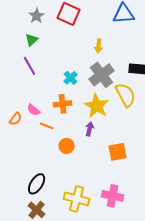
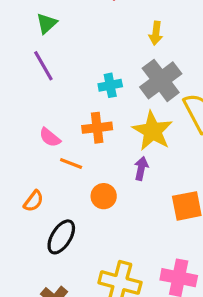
cyan cross: (71, 78) -> (110, 85), turned 32
orange semicircle: (16, 119) -> (34, 201), moved
black ellipse: (37, 184) -> (61, 237), moved

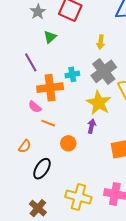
green triangle: (47, 23) -> (50, 37), moved
orange cross: (97, 128) -> (50, 88), moved, size x1.4

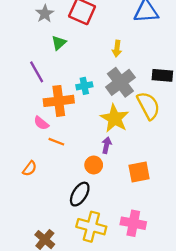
orange circle: (68, 143) -> (94, 165), moved
black ellipse: (42, 169) -> (80, 194), moved

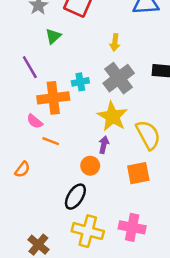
yellow semicircle: (148, 106) -> (148, 135), moved

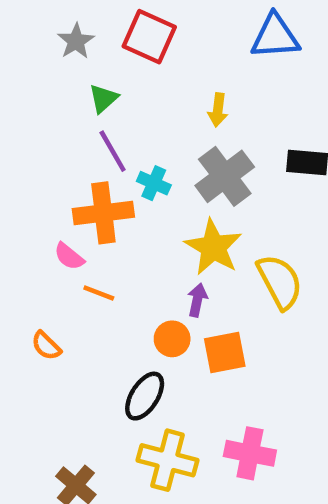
purple line: (30, 67) -> (113, 151), moved
cyan cross: (80, 82) -> (154, 183), turned 35
orange semicircle: (22, 169) -> (46, 346), turned 98
orange square: (138, 173) -> (225, 353), moved

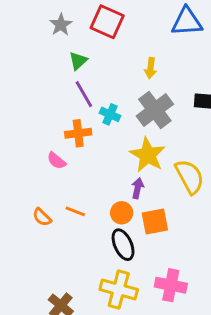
orange cross: (103, 213) -> (78, 133), size x0.7
orange line: (99, 293) -> (75, 211), moved
black ellipse: (145, 396) -> (123, 245), moved, turned -56

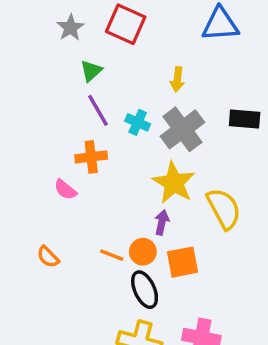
cyan cross: (110, 114) -> (138, 122), moved
orange line: (75, 211) -> (112, 255), moved

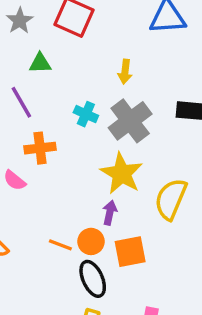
green triangle: (91, 71) -> (40, 63), turned 40
purple line: (98, 110) -> (21, 102), moved
yellow semicircle: (224, 209) -> (171, 199), turned -129

